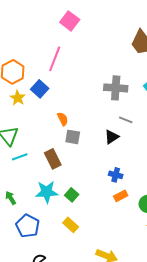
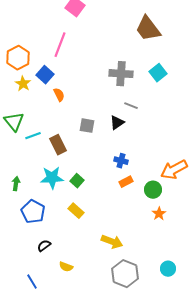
orange semicircle: (63, 119) -> (59, 95), moved
gray square: (73, 137) -> (87, 126), moved
cyan line: (20, 157) -> (33, 136), moved
green arrow: (11, 198) -> (16, 184), turned 40

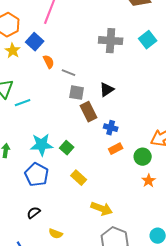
gray line: (131, 106) -> (69, 73), moved
brown rectangle: (58, 145) -> (89, 112), moved
yellow rectangle: (76, 211) -> (79, 178), moved
blue pentagon: (33, 212) -> (37, 175), moved

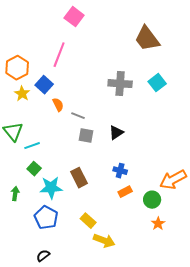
brown rectangle: (89, 112) -> (79, 178), moved
green square: (67, 148) -> (34, 169), moved
yellow arrow: (102, 209) -> (104, 241), moved

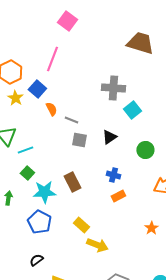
brown trapezoid: (147, 39) -> (140, 43), turned 144
cyan square: (157, 83) -> (132, 110), moved
green circle: (152, 200) -> (145, 150), moved

